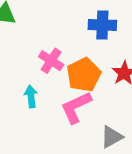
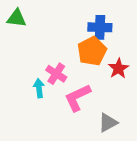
pink cross: (51, 61) -> (56, 74), moved
orange pentagon: (84, 75) -> (92, 51), moved

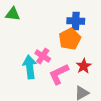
red star: (118, 68) -> (84, 66), moved
cyan arrow: (39, 88) -> (30, 67), size x1.6

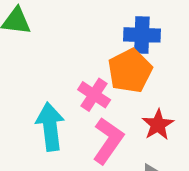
pink cross: (43, 56) -> (94, 95), moved
pink L-shape: (59, 74) -> (108, 141), turned 150

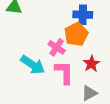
cyan arrow: (50, 127) -> (33, 65), turned 130
pink L-shape: (108, 141) -> (64, 72), turned -35

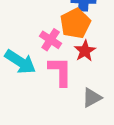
red star: (91, 64) -> (85, 51), moved

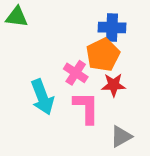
red star: (85, 51) -> (114, 85), turned 30
cyan arrow: (20, 62) -> (42, 97), turned 36

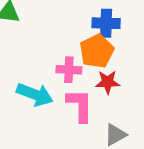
pink cross: (76, 73) -> (69, 70), turned -30
cyan arrow: (42, 97) -> (35, 94), turned -48

